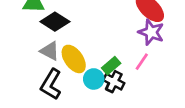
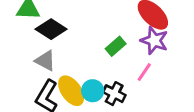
yellow ellipse: (74, 59) -> (71, 91), moved
green rectangle: (111, 66) -> (116, 46), moved

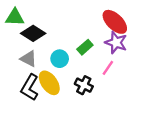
cyan circle: (93, 91) -> (60, 59), moved

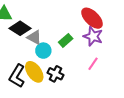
gray triangle: (29, 59) -> (34, 37), moved
pink line: (108, 68) -> (93, 64), moved
black cross: (84, 85) -> (56, 74), moved

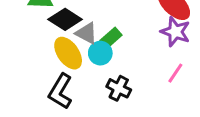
green rectangle: (66, 40) -> (111, 38), moved
yellow ellipse: (34, 72) -> (68, 53), moved

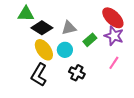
gray triangle: (86, 33) -> (69, 28), moved, turned -42
green rectangle: (111, 38) -> (90, 40), moved

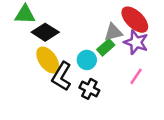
gray triangle: (69, 28) -> (113, 32), moved
cyan circle: (65, 50) -> (87, 60), moved
black L-shape: (39, 75) -> (62, 76), moved

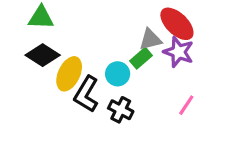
black diamond: (45, 32) -> (43, 55), moved
yellow ellipse: (48, 60) -> (69, 74), turned 60
pink line: (136, 76) -> (186, 105), moved

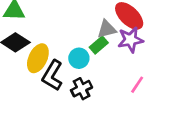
purple star: (179, 52) -> (130, 40), turned -30
black cross: (121, 110) -> (82, 89), turned 36

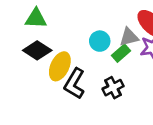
cyan circle: (79, 58) -> (100, 41), moved
black cross: (82, 89) -> (113, 88), moved

